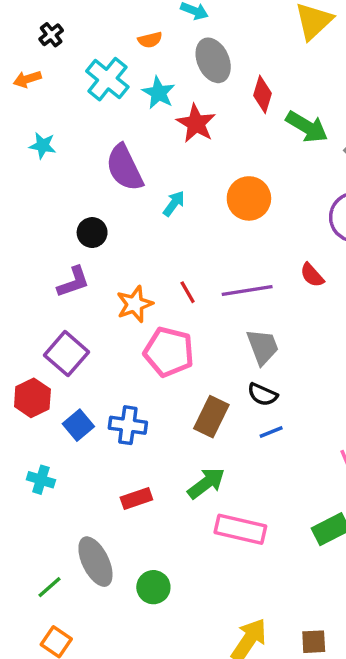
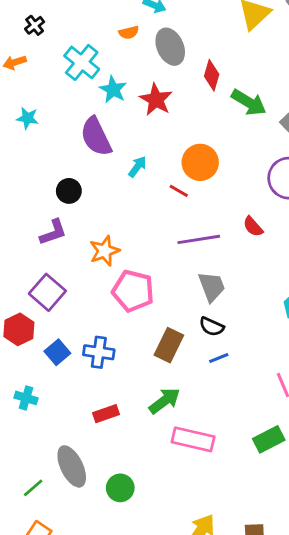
orange semicircle: (150, 40) -> (129, 32), moved
cyan star: (159, 93) -> (113, 90), moved
red line: (188, 292) -> (179, 191), moved, turned -30

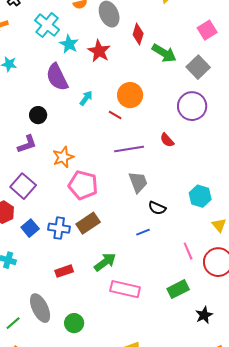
black semicircle: (212, 327) -> (157, 208), moved
brown rectangle: (169, 345) -> (88, 223), moved, turned 30

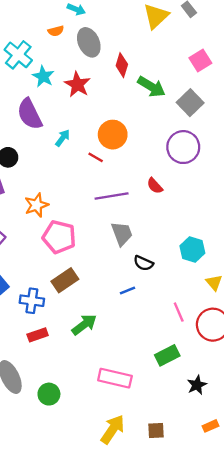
blue cross: (59, 228) -> (32, 301), moved
pink rectangle: (125, 289) -> (115, 378), moved

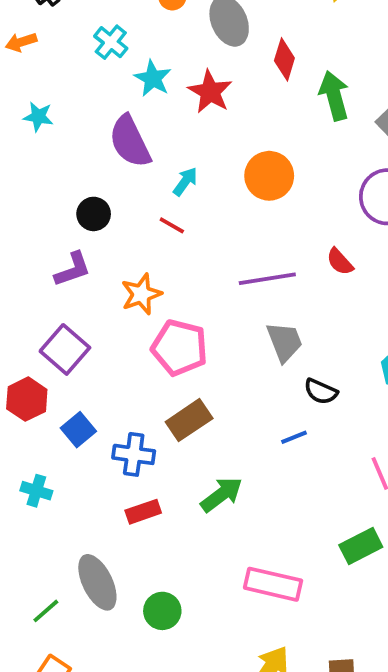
cyan cross: (18, 55) -> (111, 42), size x0.7
green arrow: (151, 87) -> (334, 96), turned -136
red line: (96, 157) -> (172, 225), moved

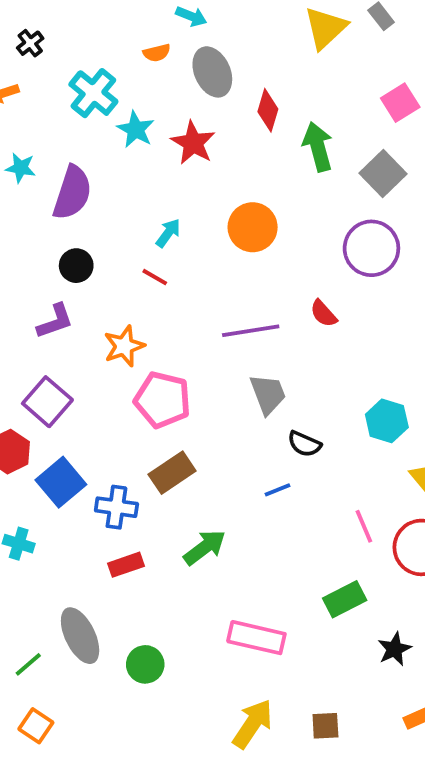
cyan cross: (111, 42) -> (93, 93), size x1.4
purple semicircle: (130, 141) -> (72, 193), moved, turned -136
blue square: (78, 430) -> (61, 482), size x1.4

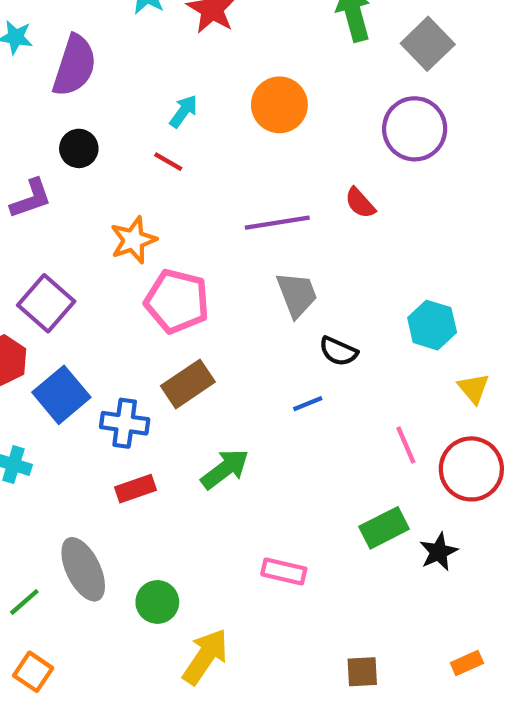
purple L-shape: (55, 321) -> (31, 199), moved
pink rectangle: (256, 638) -> (284, 571), size x0.7
black star: (394, 649) -> (439, 552), moved
yellow arrow: (253, 724) -> (205, 656), moved

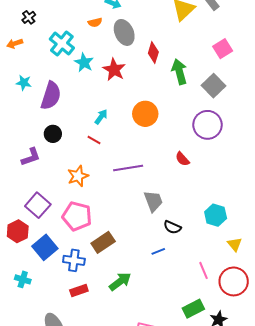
purple line: (277, 223) -> (128, 168), moved
pink pentagon: (177, 301) -> (77, 216), moved

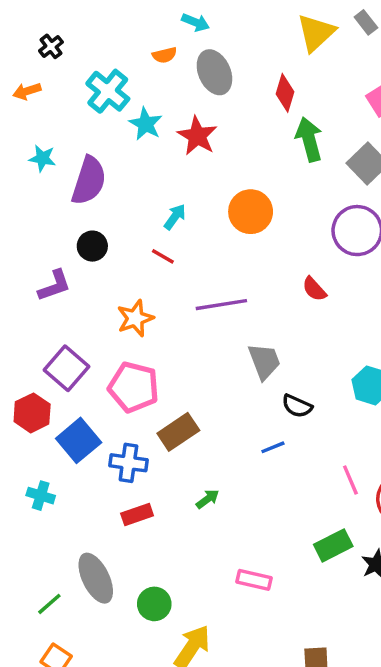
red diamond: (153, 53) -> (285, 93), moved
green arrow: (120, 281) -> (208, 499), size x0.6

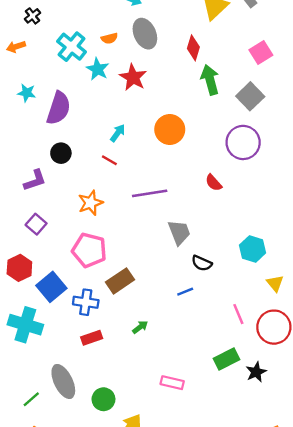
orange semicircle: (165, 55) -> (109, 38), moved
purple square: (66, 368) -> (36, 224), moved, size x0.7
cyan cross: (41, 496) -> (25, 325), size x1.8

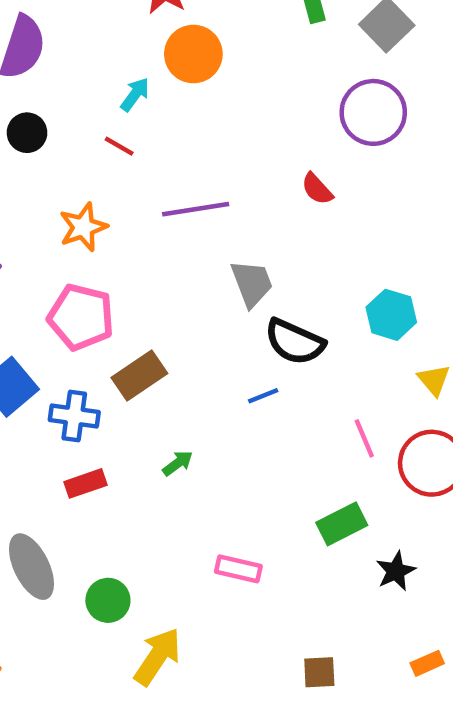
orange circle: (170, 129) -> (193, 54), moved
black semicircle: (202, 263) -> (295, 342), size x1.5
black star: (256, 372) -> (396, 571), moved

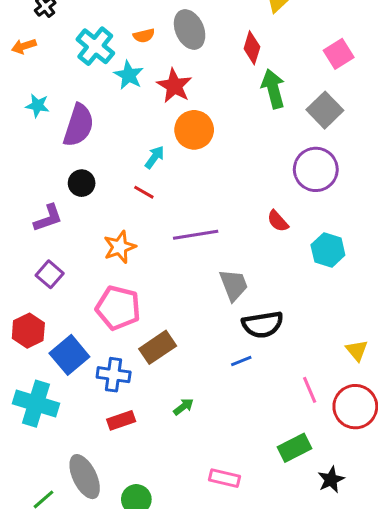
cyan hexagon: (391, 315) -> (328, 250), moved
black semicircle: (295, 342) -> (263, 325), turned -33

